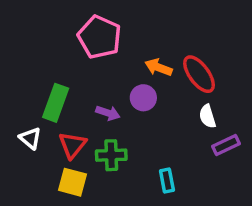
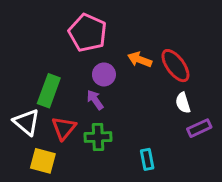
purple circle: (143, 98) -> (104, 74), moved
purple arrow: (108, 113) -> (95, 100), turned -144
white triangle: (30, 138) -> (27, 122), size x1.4
yellow square: (72, 182) -> (43, 161), moved

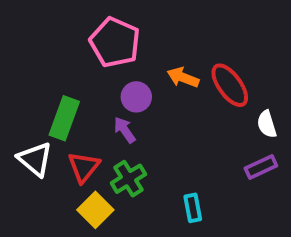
white semicircle: (183, 103) -> (267, 124), moved
green cross: (98, 137) -> (129, 179), turned -30
yellow square: (43, 161) -> (95, 210), moved, turned 30

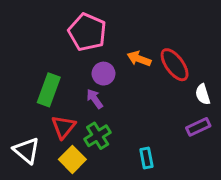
white triangle: (35, 159) -> (26, 151), moved

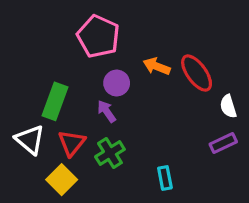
white triangle: (26, 151) -> (30, 140), moved
yellow square: (72, 159) -> (62, 180), moved

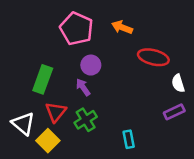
orange arrow: (157, 66) -> (122, 27), moved
red ellipse: (197, 73) -> (153, 57), turned -40
white triangle: (30, 140) -> (23, 124), moved

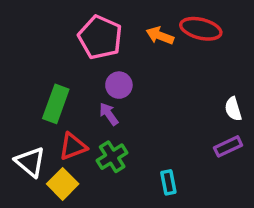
red ellipse: (153, 57) -> (201, 29), moved
red triangle: (56, 112) -> (73, 146), turned 30

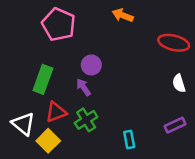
red ellipse: (201, 29) -> (174, 43), moved
orange arrow: (160, 36) -> (123, 15), moved
pink pentagon: (100, 37) -> (59, 24), moved
purple rectangle: (228, 146) -> (175, 125), moved

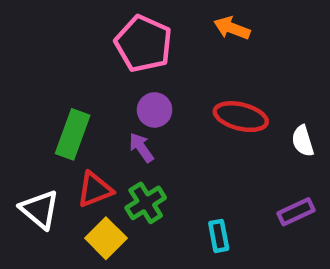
orange arrow: (123, 15) -> (232, 28), moved
pink pentagon: (59, 24) -> (143, 44), moved
red ellipse: (174, 43) -> (241, 117), moved
yellow square: (48, 141) -> (106, 238), moved

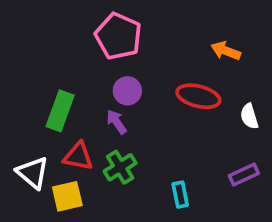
orange arrow: (232, 28) -> (226, 51), moved
red triangle: (95, 190) -> (78, 156), turned 32
yellow square: (106, 238) -> (67, 196), moved, turned 32

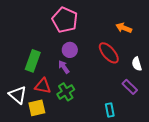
red ellipse: (198, 96) -> (109, 53), turned 35
purple rectangle: (244, 175) -> (130, 87), moved, turned 70
cyan rectangle: (180, 195) -> (110, 110), moved

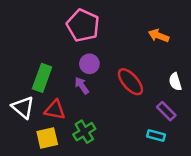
red ellipse: (109, 53) -> (130, 82), moved
green cross: (66, 92) -> (84, 132), moved
white triangle: (18, 95) -> (23, 107), moved
cyan rectangle: (110, 110) -> (156, 135), moved, turned -64

